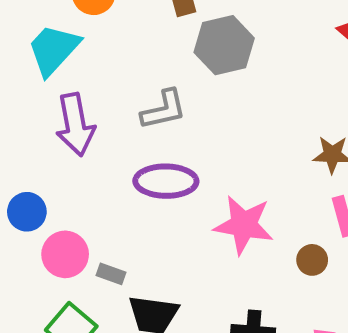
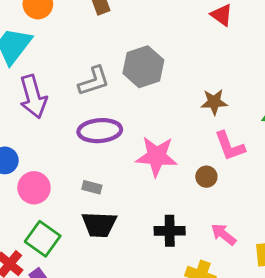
gray hexagon: (224, 45) -> (143, 67), moved
gray rectangle: (111, 274) -> (92, 187), moved

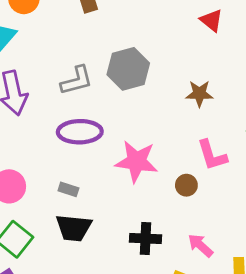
brown star: (214, 102) -> (199, 94), moved

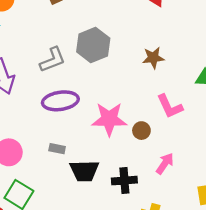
brown circle: (186, 185) -> (141, 131), moved
black trapezoid: (74, 228) -> (84, 171), moved
pink arrow: (200, 245) -> (165, 164), moved, turned 90

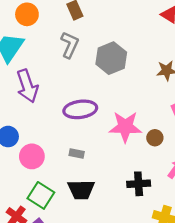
gray L-shape: (53, 60) -> (70, 45), moved, turned -45
black trapezoid: (84, 171) -> (81, 190), moved

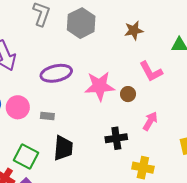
gray rectangle: (77, 154) -> (47, 116), moved
pink circle: (32, 156) -> (18, 107), moved
black trapezoid: (81, 190) -> (63, 148), turned -80

